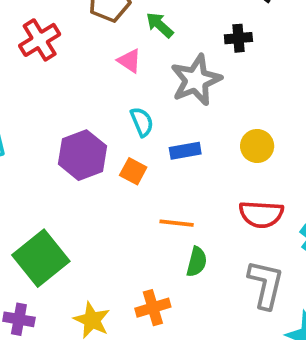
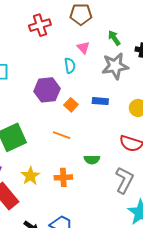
green arrow: (160, 25) -> (114, 38), moved
cyan semicircle: (142, 122) -> (70, 66), moved
orange line: (177, 223) -> (62, 135), moved
green semicircle: (197, 262) -> (92, 160), turned 63

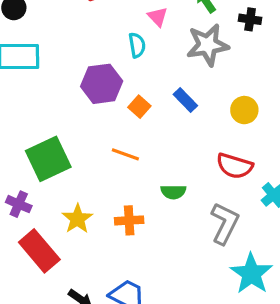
blue rectangle: (100, 101) -> (185, 100), turned 42

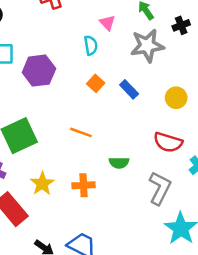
black cross: (250, 19) -> (181, 25), turned -30
purple hexagon: (102, 84) -> (39, 71), moved
orange square: (139, 107) -> (96, 83), moved

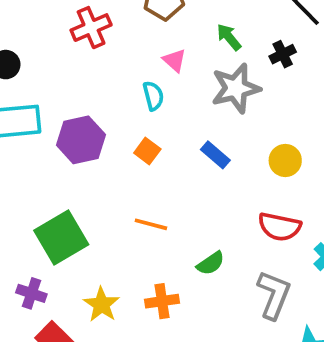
orange square: (96, 83) -> (147, 151), moved
green semicircle: (119, 163) -> (211, 263), turned -30

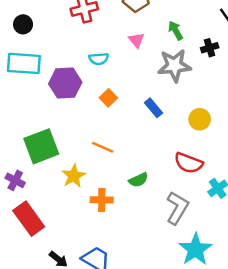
cyan semicircle: (153, 96) -> (99, 59), moved, turned 90
yellow star: (102, 305) -> (74, 176), moved

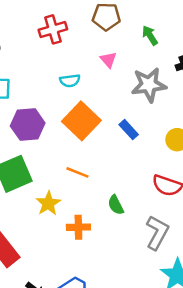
green arrow: (176, 30) -> (150, 35), moved
purple hexagon: (65, 83) -> (28, 124), moved
orange square: (108, 98) -> (81, 121), size x2.0
green semicircle: (138, 180) -> (116, 205), turned 90

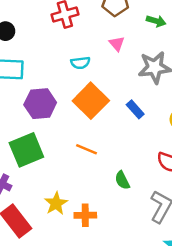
green arrow: (150, 35) -> (156, 21), turned 138
yellow star: (48, 203) -> (56, 203), moved
orange cross: (78, 227) -> (85, 215), moved

